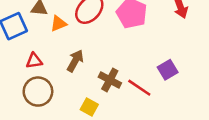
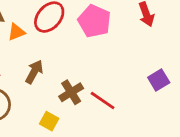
purple square: (168, 70) -> (159, 80), moved
brown cross: (110, 80) -> (71, 92), turned 30

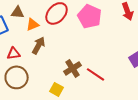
brown arrow: (34, 72) -> (39, 45), moved

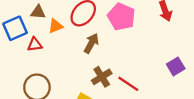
brown arrow: (39, 45) -> (91, 43), moved
red triangle: (14, 53) -> (35, 44), moved

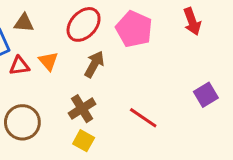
orange triangle: (55, 26) -> (48, 61), moved, turned -49
brown cross: (102, 77) -> (82, 109), moved

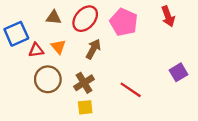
brown triangle: (24, 23) -> (54, 17), moved
brown circle: (22, 122) -> (48, 79), moved
yellow square: (84, 141) -> (85, 107), turned -35

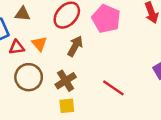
brown triangle: (54, 17) -> (23, 14), moved

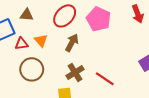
brown cross: (66, 81) -> (75, 73), moved

